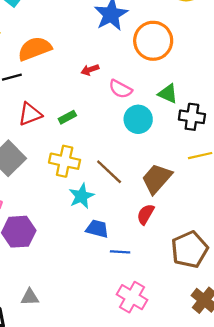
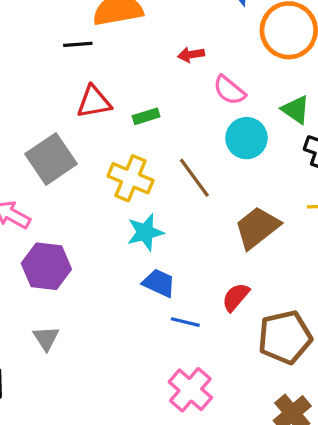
brown line: (109, 172) -> (194, 178), moved
red semicircle: (146, 214) -> (236, 297), moved
gray triangle: (30, 297) -> (46, 338), moved, turned 48

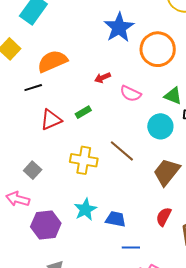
green rectangle: (146, 116) -> (83, 112), moved
cyan circle: (246, 138) -> (160, 126), moved
gray square: (51, 159) -> (33, 170), moved, size x0.6
cyan star: (145, 232) -> (85, 209), moved
blue line: (185, 322) -> (131, 248), moved

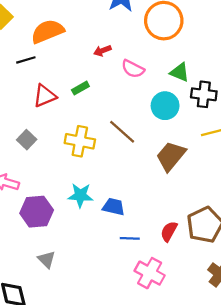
gray square: (33, 170) -> (27, 140), moved
cyan star: (85, 209) -> (80, 195), turned 30
red semicircle: (164, 217) -> (169, 231), moved

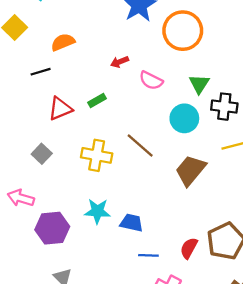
orange semicircle: (48, 31) -> (63, 42), size x0.7
green triangle: (180, 72) -> (199, 84), turned 40

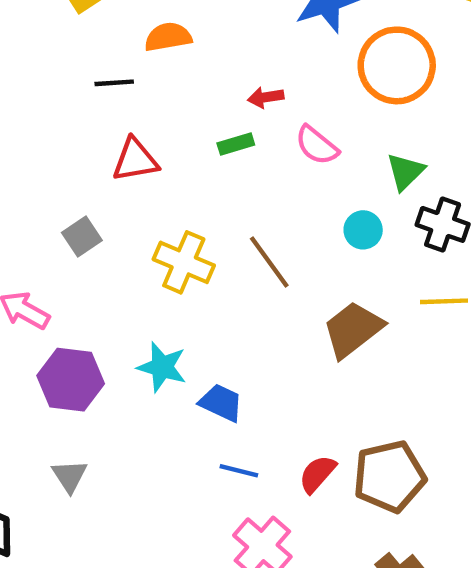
green rectangle: (97, 101) -> (236, 144), moved
cyan circle: (184, 118) -> (363, 230), size x0.7

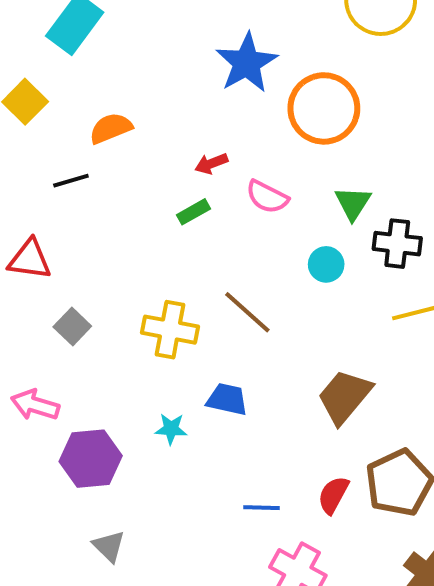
red triangle: (135, 160) -> (30, 259), moved, turned 30
brown trapezoid: (353, 329) -> (344, 397), moved
cyan star: (162, 367) -> (171, 429), size x0.7
blue trapezoid: (221, 403) -> (227, 399), moved

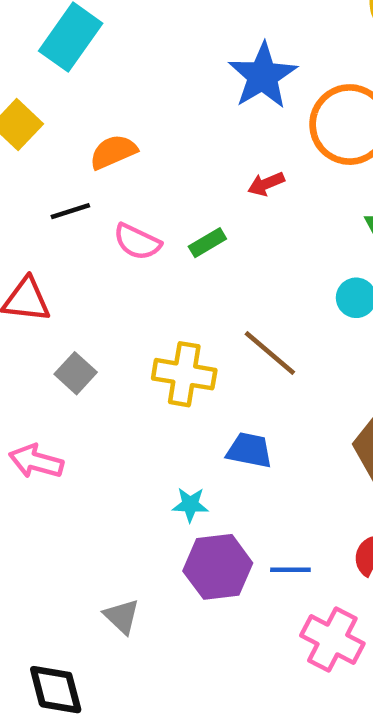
red arrow: (211, 164) -> (266, 184), moved
pink semicircle: (267, 197) -> (137, 242), moved
cyan star: (171, 429) -> (190, 505), moved
purple hexagon: (91, 459) -> (218, 567), moved

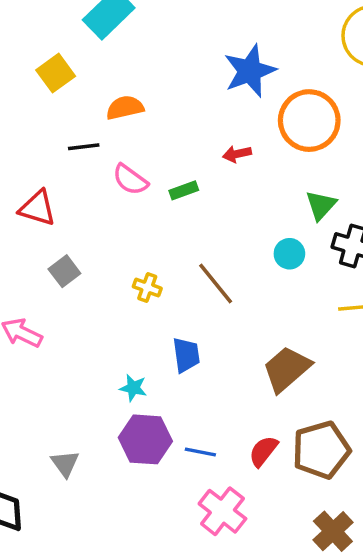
yellow cross: (184, 374) -> (147, 287), size x0.6
blue trapezoid: (249, 450) -> (186, 355), turned 60

